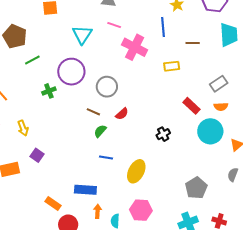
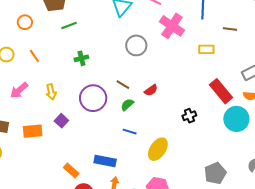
purple circle: (71, 72) -> (93, 98), moved
gray circle: (107, 87) -> (136, 45), moved
red rectangle: (191, 106) -> (221, 91), size x1.4

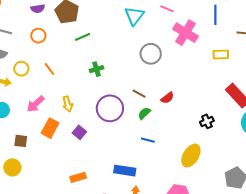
orange rectangle: (33, 131) -> (50, 128), moved, turned -54
yellow ellipse: (158, 149) -> (191, 156), moved
orange rectangle: (71, 171) -> (78, 177), moved, turned -56

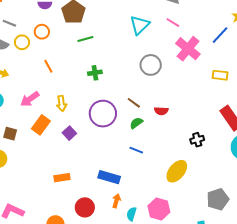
blue line: (215, 15) -> (220, 35), turned 36
yellow circle: (21, 69) -> (22, 42), moved
red semicircle: (167, 98) -> (161, 111), turned 32

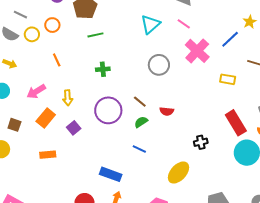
orange rectangle: (62, 178) -> (48, 155), moved

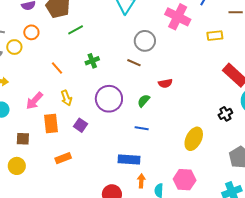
orange line: (57, 60) -> (57, 68), moved
brown line: (140, 102) -> (134, 63), moved
orange rectangle: (46, 118) -> (51, 123), turned -30
black cross: (201, 142) -> (225, 114), moved
blue line: (139, 149) -> (142, 128), moved

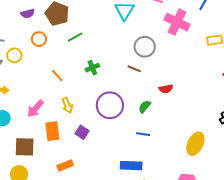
orange circle: (31, 32) -> (39, 39), moved
brown square: (23, 139) -> (25, 147), size x1.5

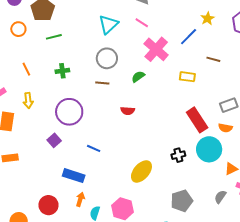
gray circle: (145, 47) -> (107, 58), moved
brown line: (134, 69) -> (102, 83), turned -32
green semicircle: (145, 107) -> (138, 77), moved
purple square: (82, 132) -> (54, 140), moved

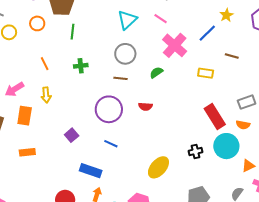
green line: (54, 37) -> (73, 32), turned -70
purple circle: (69, 112) -> (109, 109), moved

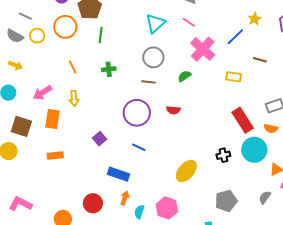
orange circle: (37, 23) -> (65, 27), size x1.5

